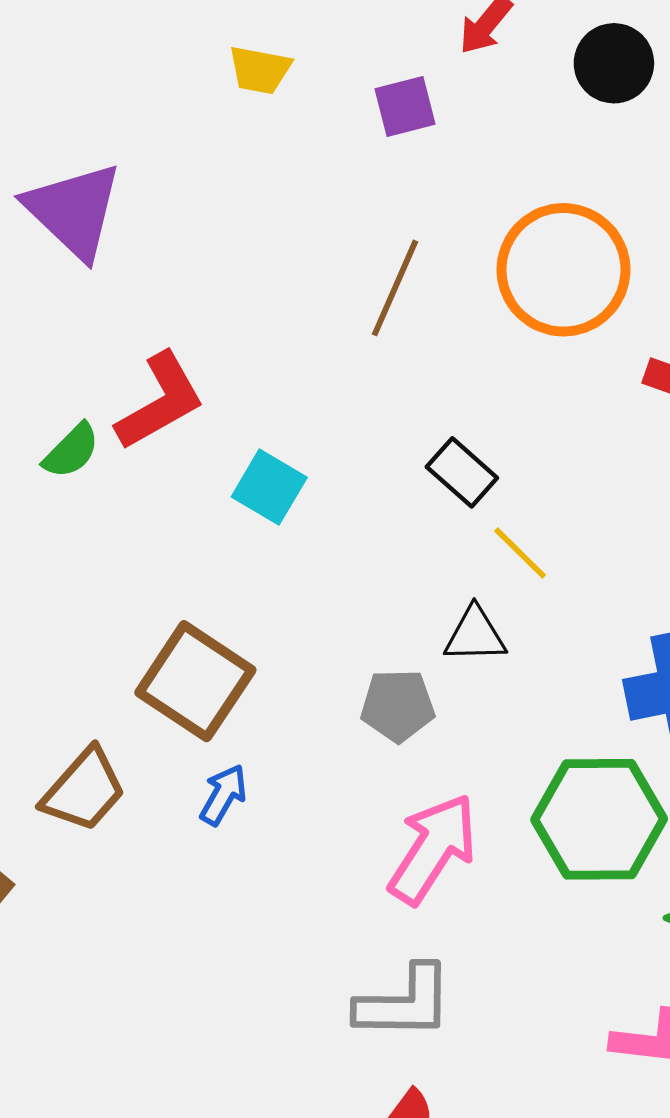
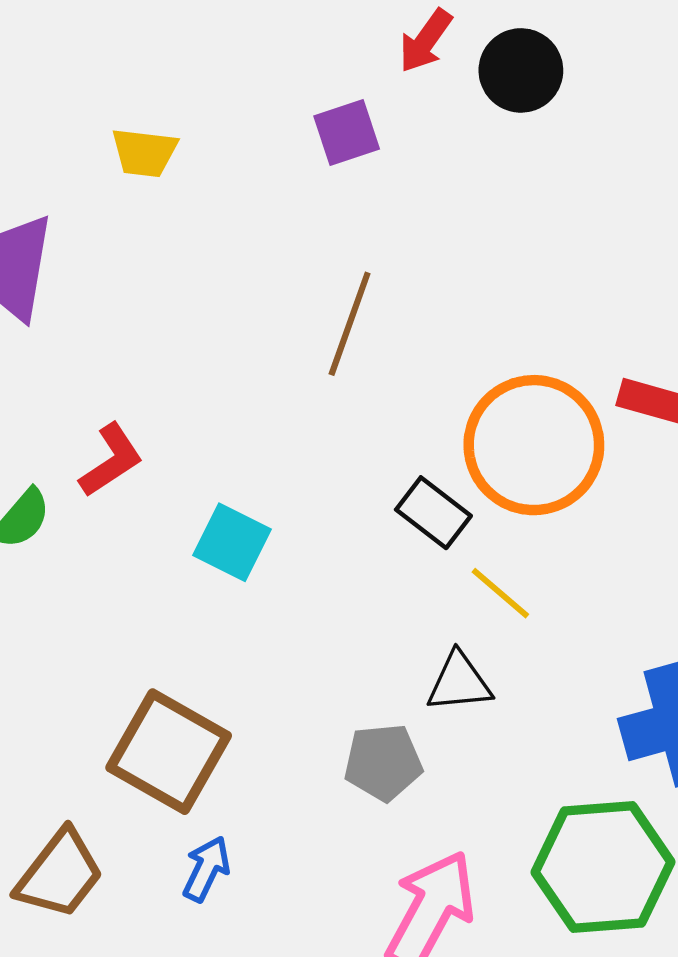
black circle: (614, 63) -> (521, 70), moved
yellow trapezoid: (260, 70) -> (144, 153), moved
orange circle: (563, 270) -> (534, 445), moved
red L-shape: (160, 401) -> (111, 460), size x0.7

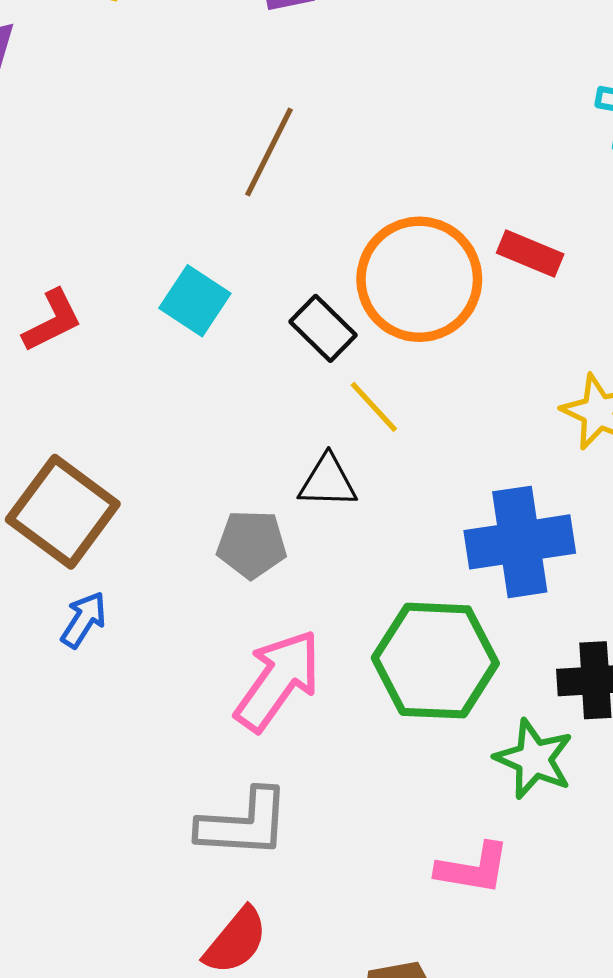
red L-shape: (111, 460) -> (52, 321), moved
cyan square: (232, 542) -> (195, 301), moved

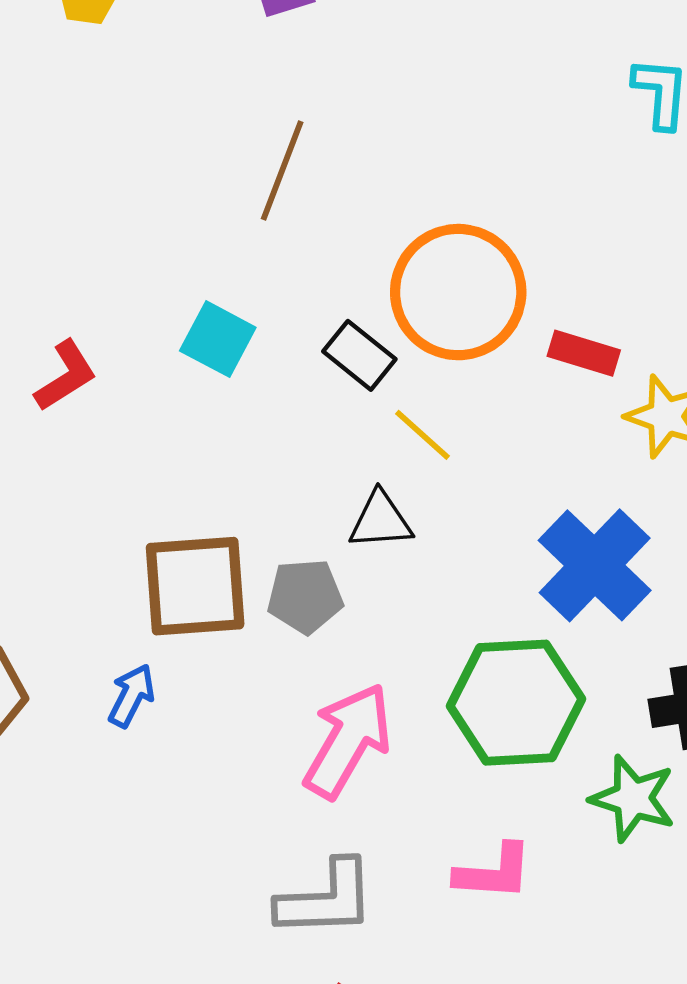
red rectangle: (530, 253) -> (584, 353), moved
brown square: (63, 512) -> (195, 586), moved, turned -35
blue cross: (520, 542) -> (595, 565), turned -32
pink L-shape: (473, 868) -> (494, 872), moved

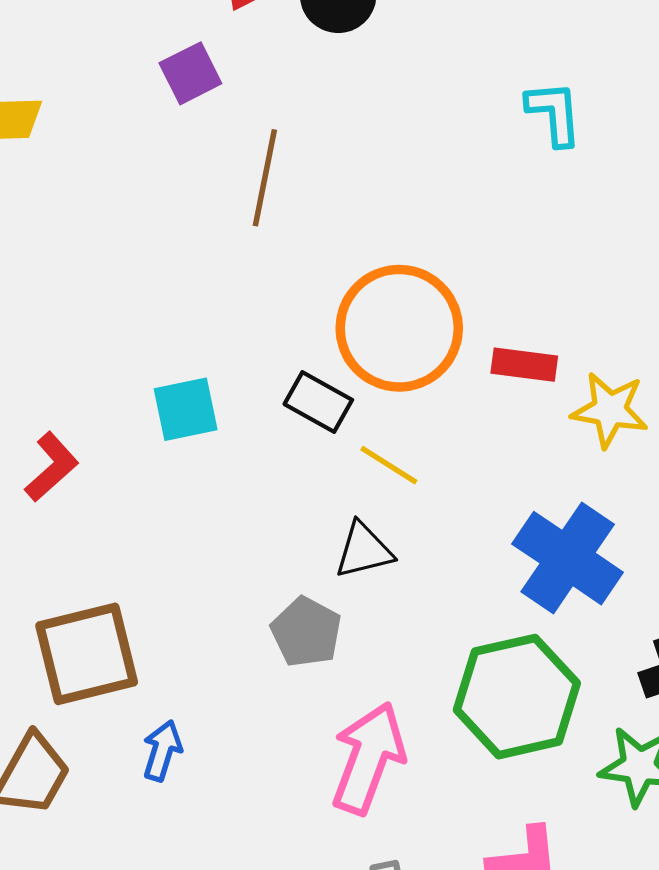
brown line: (282, 170) -> (265, 178), moved
cyan square: (218, 339) -> (186, 409), turned -30
brown square: (195, 586) -> (87, 654), moved
gray pentagon: (305, 596) -> (306, 632), turned -30

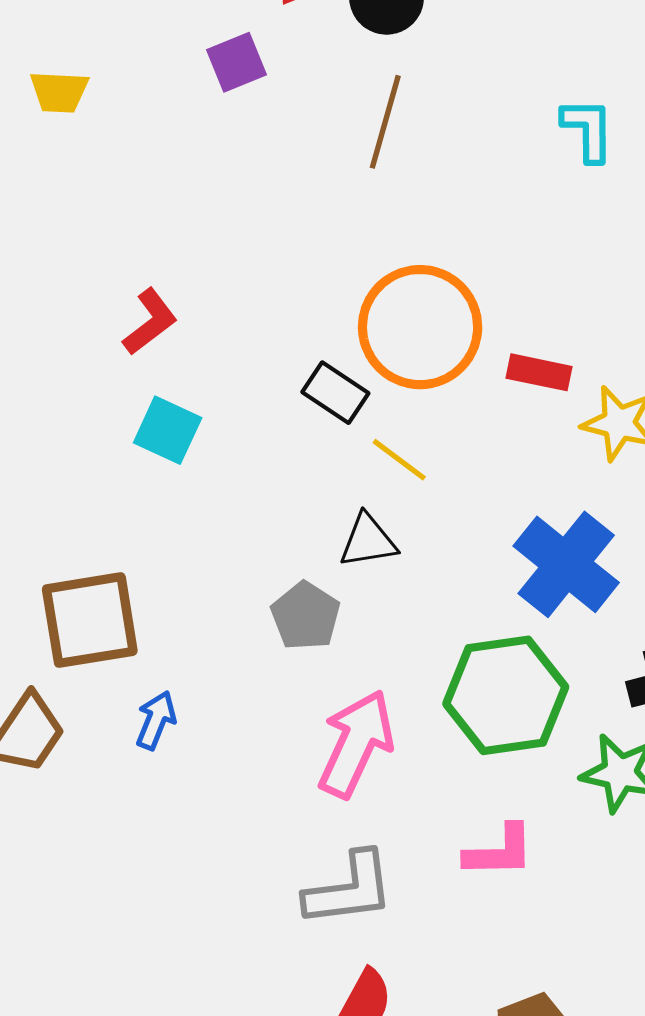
brown line: (265, 178) -> (385, 122), moved
cyan square: (186, 409) -> (168, 430), moved, turned 32
red L-shape: (52, 467) -> (150, 322), moved

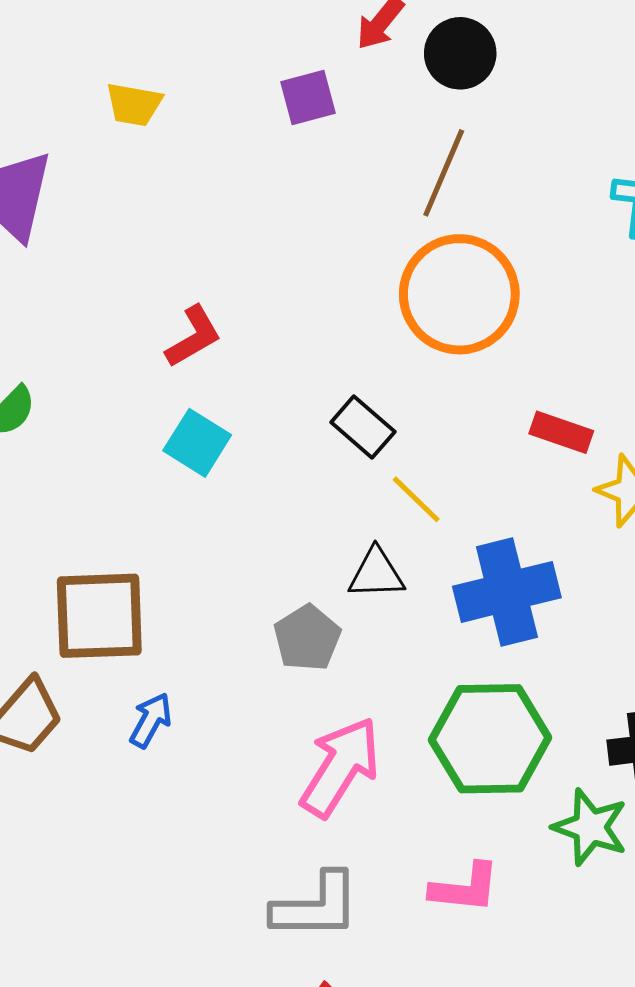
orange circle: (420, 327) -> (459, 294), moved
blue cross: (566, 564) -> (507, 592), moved, turned 30

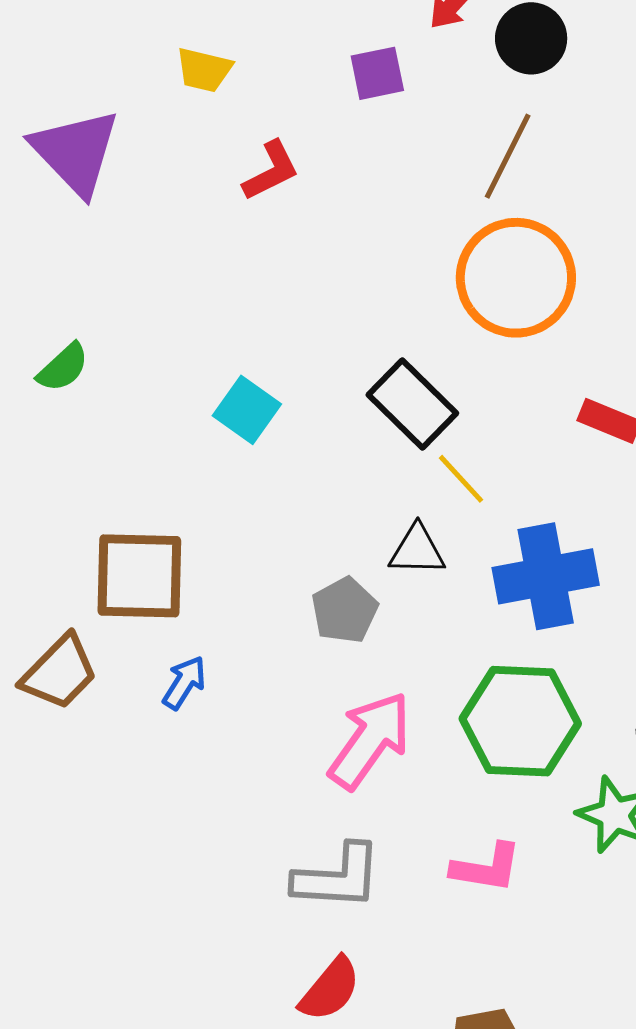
red L-shape: (193, 337) -> (271, 171), moved
black rectangle: (363, 427) -> (412, 404), size x1.4

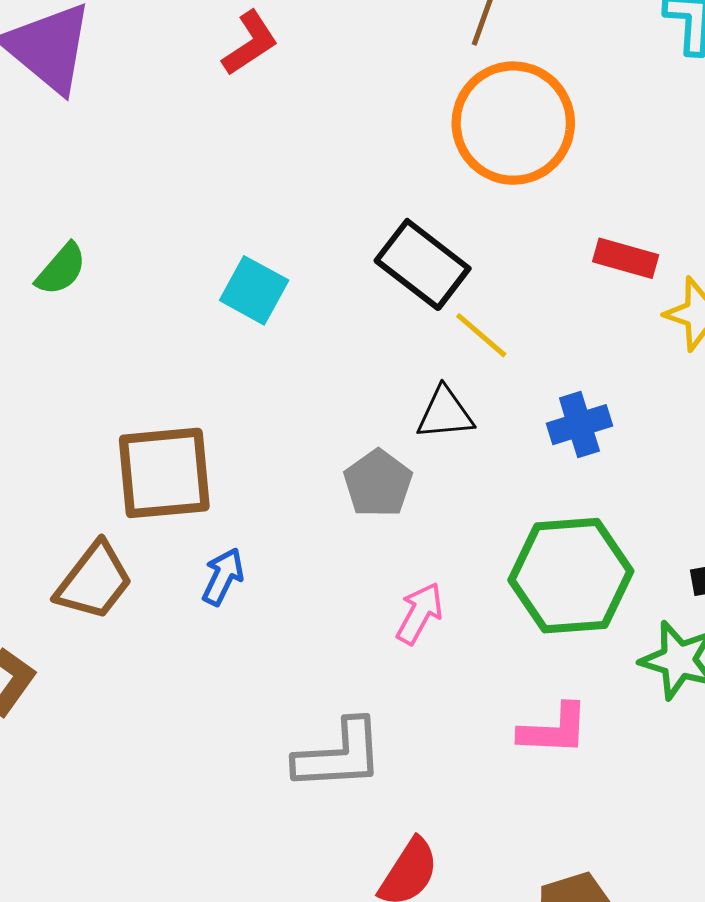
blue cross: (546, 576) -> (579, 425), size x0.6
pink arrow: (370, 740) -> (419, 613), size x0.6
gray L-shape: (337, 877) -> (339, 755), moved

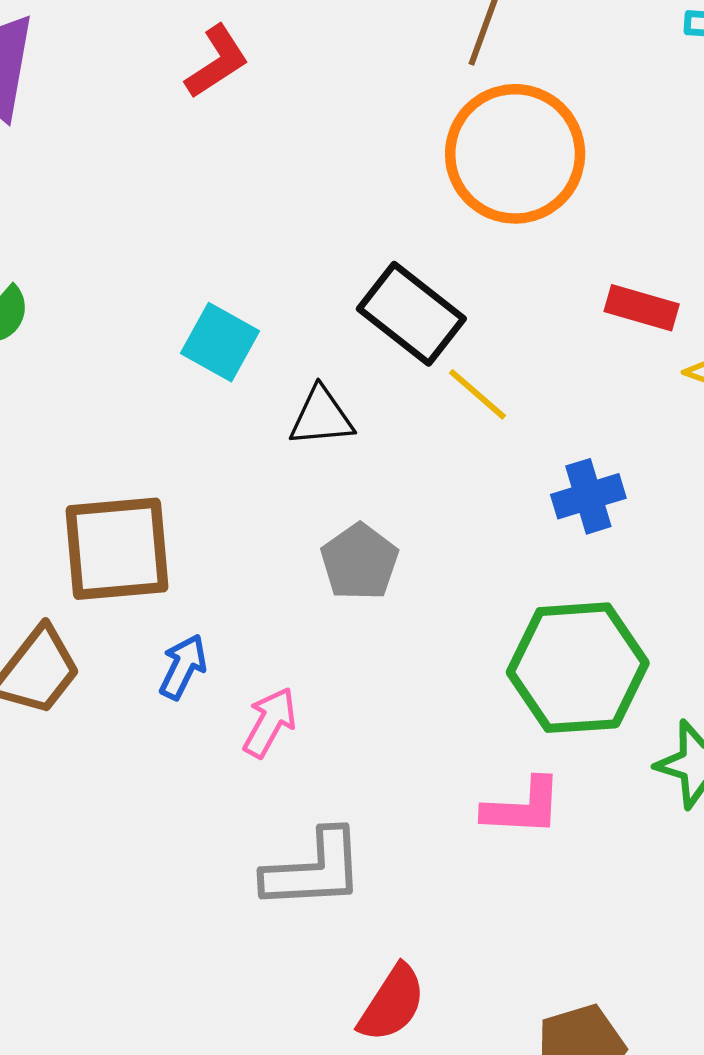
black triangle: (445, 413) -> (321, 417), moved
pink arrow: (419, 613) -> (270, 722), moved
pink L-shape: (554, 730) -> (523, 807), moved

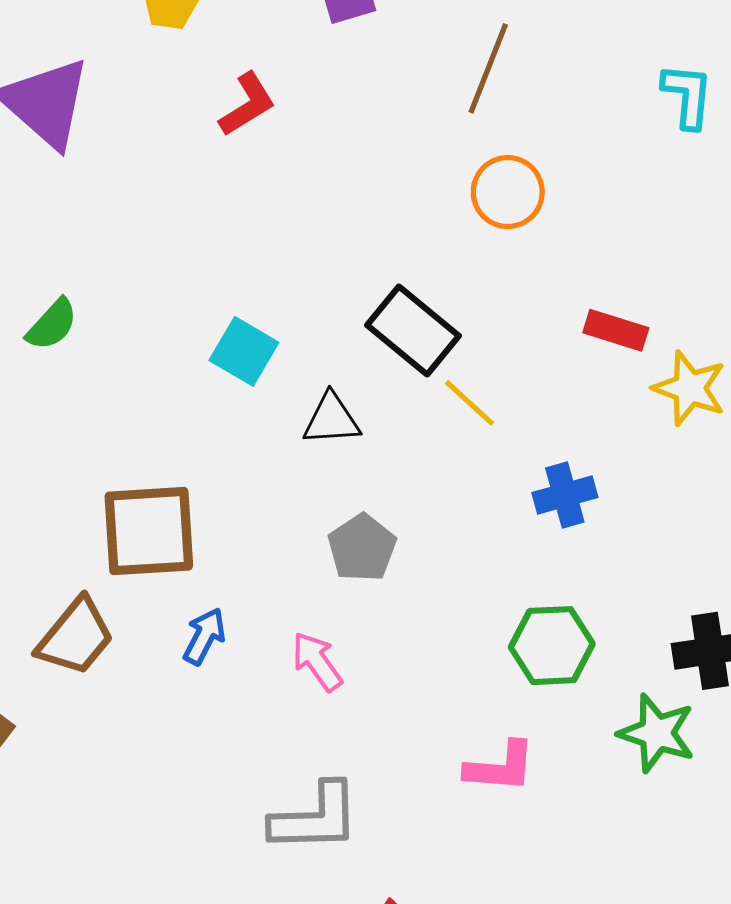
orange circle: (515, 154) -> (508, 192), size x0.6
green hexagon: (578, 668) -> (552, 646), size x0.7
pink arrow: (270, 722) -> (317, 661), moved, turned -66

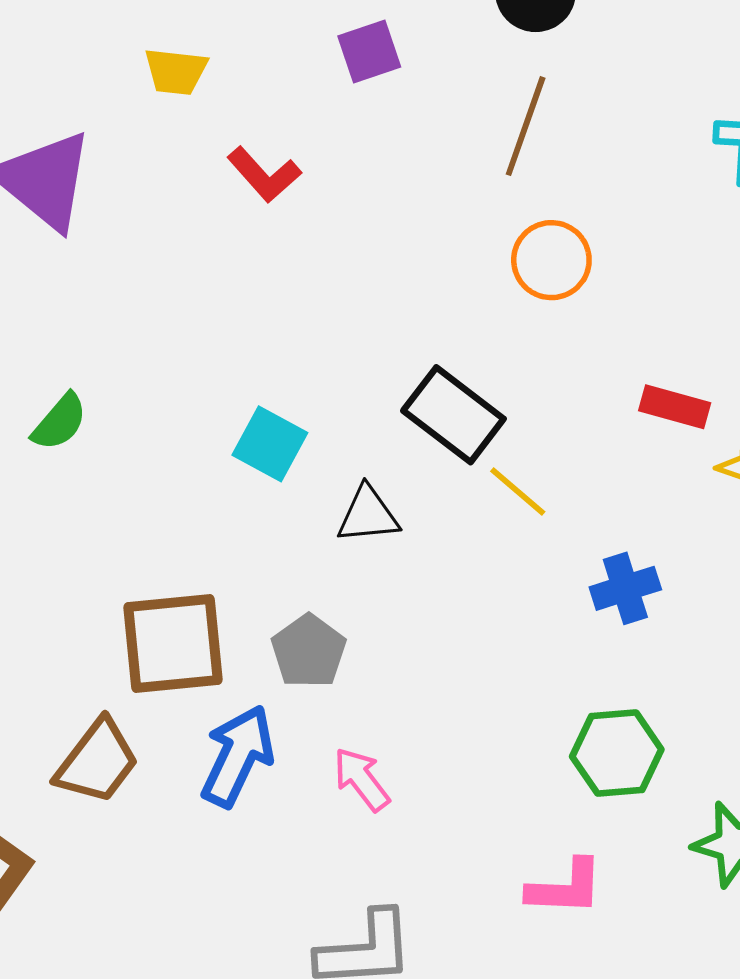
red L-shape: (247, 104) -> (264, 175), turned 82
gray pentagon: (362, 548) -> (309, 651), moved
blue arrow: (204, 636) -> (238, 756), size x1.6

